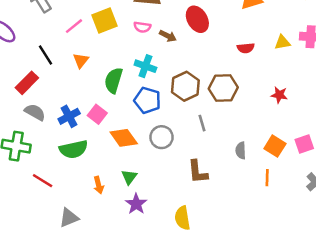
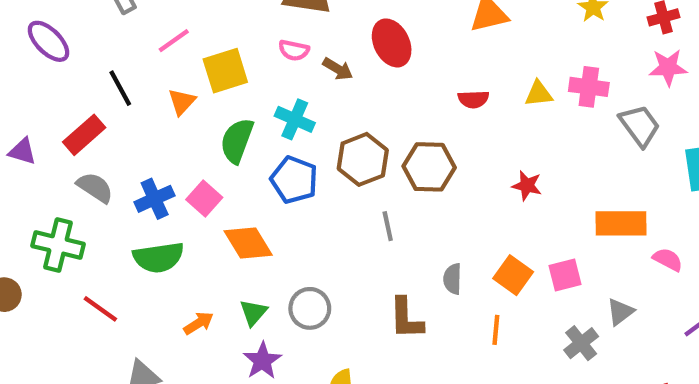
yellow square: (105, 20) -> (225, 71), moved
gray circle: (162, 137) -> (310, 308), moved
brown L-shape: (198, 172) -> (406, 318), moved
orange arrow: (99, 185) -> (199, 323), turned -112

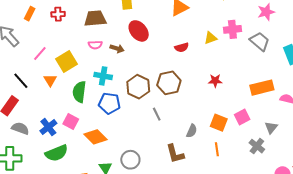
gray semicircle: (452, 279) -> (192, 131), turned -144

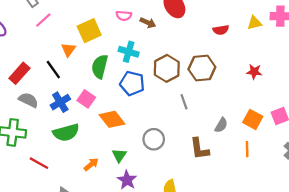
pink line: (40, 53) -> (43, 20), moved
black line: (21, 81) -> (53, 70), moved
gray circle: (130, 160) -> (154, 139), moved

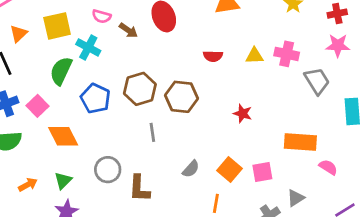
orange triangle: (68, 50) -> (18, 34), moved
cyan cross: (129, 52) -> (88, 47), moved
brown L-shape: (199, 149) -> (139, 188), moved

